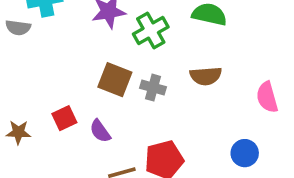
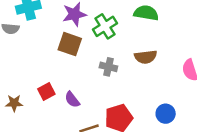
brown square: (115, 80) -> (70, 44), moved
blue circle: (245, 153) -> (166, 114), moved

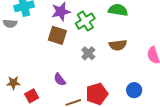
gray cross: (108, 67) -> (88, 53), turned 32
red square: (46, 91) -> (32, 96), moved

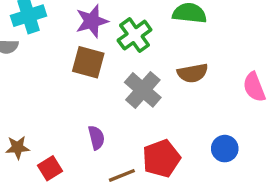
gray cross: (88, 53) -> (143, 90), size x1.5
purple semicircle: (60, 80) -> (96, 138), turned -152

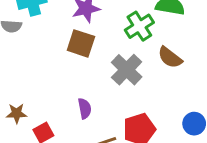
green cross: (135, 35) -> (139, 26), moved
brown semicircle: (193, 73) -> (170, 57), turned 45

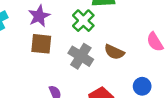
brown semicircle: (170, 57) -> (114, 52), moved

